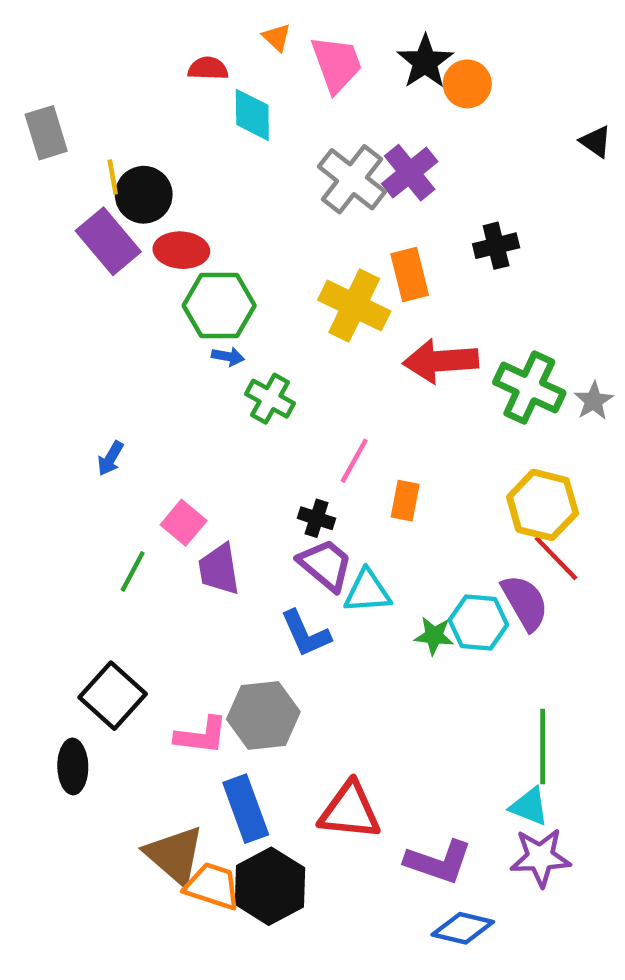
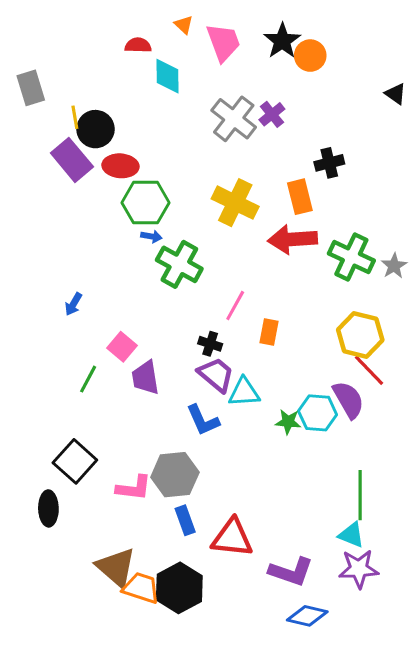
purple cross: (410, 173) -> (272, 114), size x0.7
orange rectangle: (410, 275) -> (300, 197), moved
green cross: (270, 399) -> (179, 264), size x1.4
blue rectangle: (246, 809) -> (185, 520), moved, size x0.7

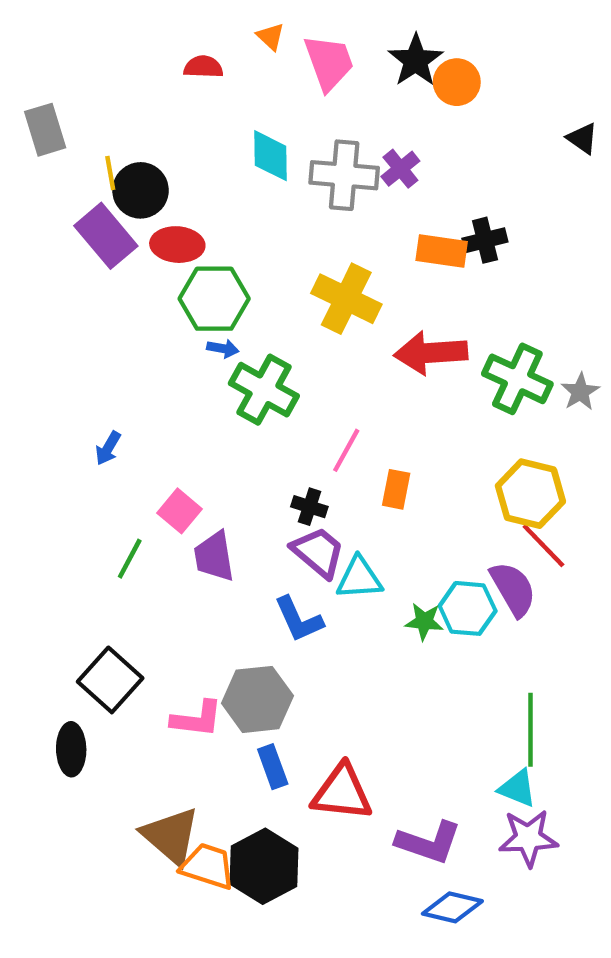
cyan diamond: (168, 76) -> (270, 156), moved
gray cross: (234, 119) -> (344, 175), turned -33
orange rectangle: (300, 197) -> (442, 251), moved, turned -68

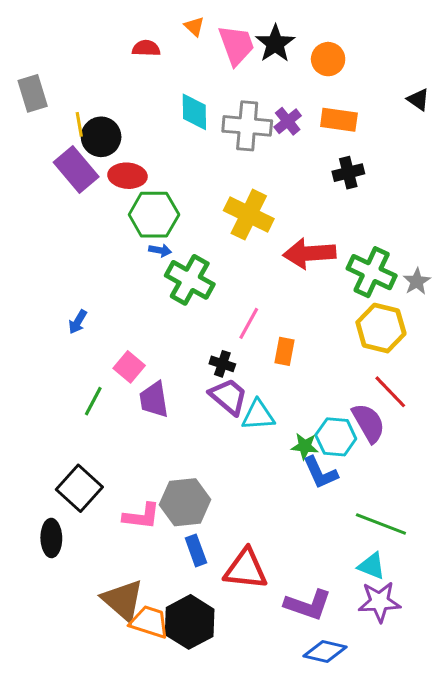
black star: (416, 60) -> (275, 44), moved
orange rectangle: (442, 251) -> (339, 120), moved
yellow hexagon: (530, 494) -> (381, 328), moved
blue L-shape: (299, 619) -> (320, 473), moved
green line: (530, 730) -> (381, 524), turned -69

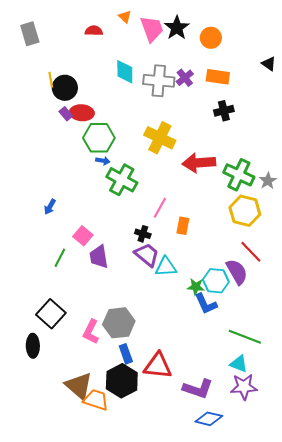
gray rectangle: (33, 93) -> (30, 34), moved
purple rectangle: (76, 169) -> (66, 114), moved, size x0.5
pink L-shape: (141, 516) -> (91, 332), turned 110
black hexagon: (190, 622) -> (122, 381), moved

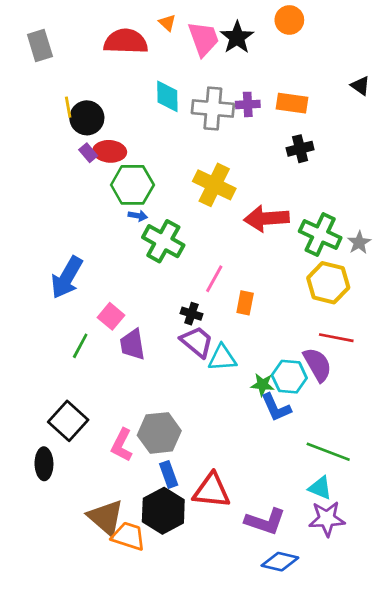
red semicircle: (94, 31) -> (126, 41), size x1.8
orange circle: (211, 38) -> (289, 20), moved
purple cross: (185, 78) -> (248, 104), turned 36
blue arrow: (50, 207) -> (67, 277), size x2.0
red line: (251, 252) -> (336, 338), turned -35

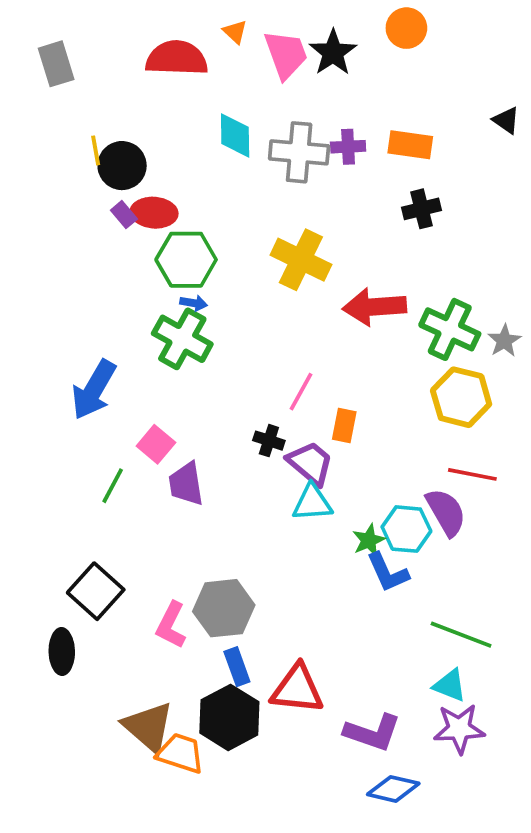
green cross: (163, 241) -> (182, 339), moved
purple trapezoid: (197, 342) -> (310, 463), moved
green star: (263, 385) -> (369, 540), turned -30

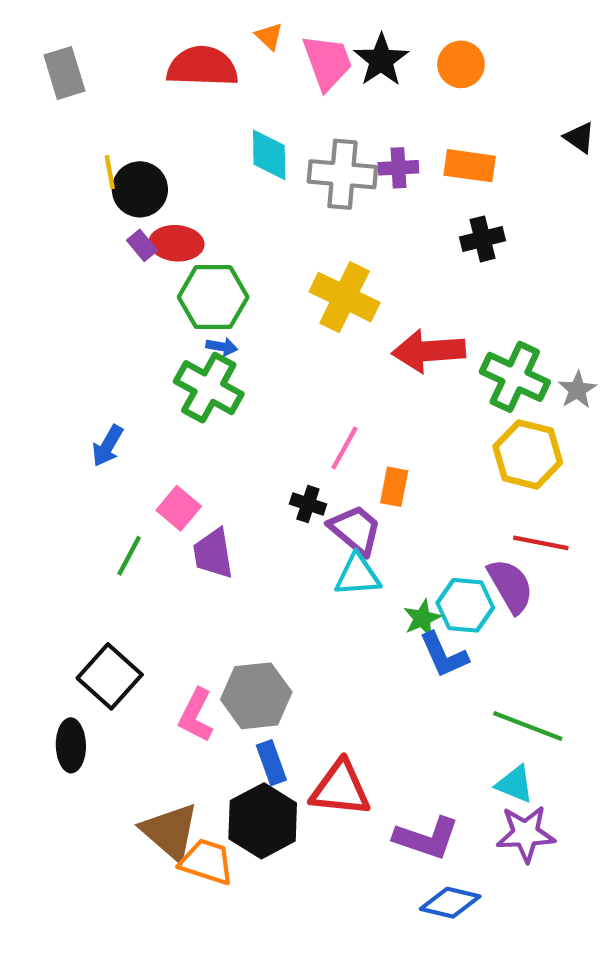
orange circle: (406, 28) -> (461, 64), moved
blue arrow: (94, 390) -> (108, 446), size x0.6

